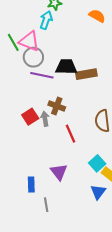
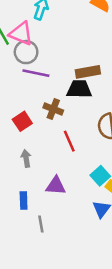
black trapezoid: (66, 67) -> (79, 89), moved
gray arrow: (45, 119) -> (26, 158), moved
purple triangle: (59, 172) -> (56, 186), turned -48

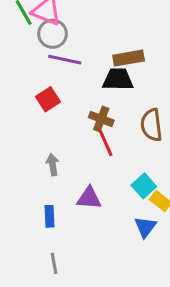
brown cross: (53, 109) -> (101, 119), moved
red square: (22, 121) -> (48, 99), moved
gray line: (41, 224) -> (54, 263), moved

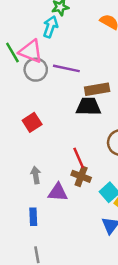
purple line: (65, 60) -> (66, 68), moved
brown cross: (101, 119) -> (81, 176), moved
purple triangle: (89, 198) -> (58, 192), moved

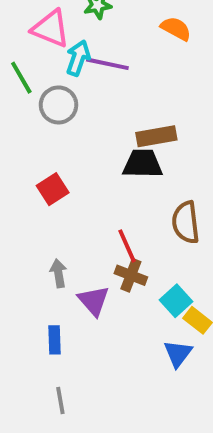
cyan arrow: (50, 27) -> (78, 58), moved
pink triangle: (31, 51) -> (51, 29), moved
purple line: (66, 68) -> (107, 64), moved
purple triangle: (58, 192) -> (94, 301), turned 45

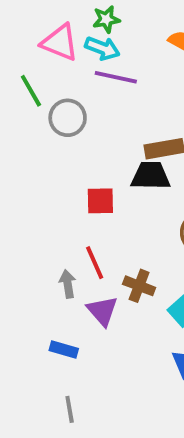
cyan arrow: (78, 58) -> (102, 48), moved, turned 92
red square: (53, 189) -> (100, 201), moved, turned 32
red line: (127, 246) -> (95, 263), moved
blue rectangle: (55, 340) -> (64, 350), turned -72

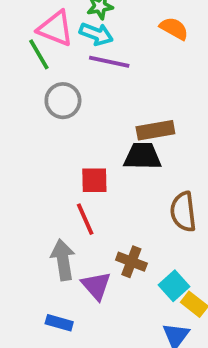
green line: (31, 91) -> (39, 54), moved
red line: (95, 263) -> (85, 219), moved
gray arrow: (68, 284) -> (63, 260), size x1.5

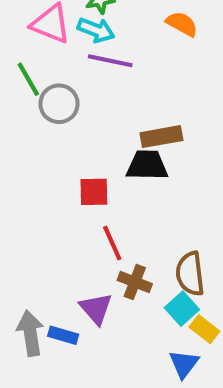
green line: (39, 54) -> (28, 79), moved
brown semicircle: (183, 212) -> (190, 274), moved
red line: (85, 219) -> (112, 243), moved
gray arrow: (63, 260) -> (30, 333), moved
blue rectangle: (59, 323) -> (63, 335), moved

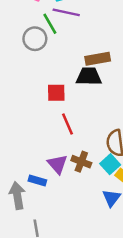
green line: (28, 79) -> (50, 24), moved
brown cross: (135, 282) -> (81, 162), moved
gray arrow: (30, 333) -> (17, 196), moved

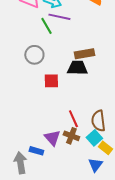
gray circle: (35, 39) -> (34, 55), moved
red line: (67, 124) -> (73, 119), moved

